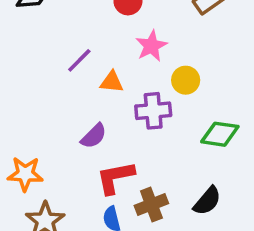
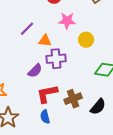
pink star: (151, 46) -> (67, 21), turned 30
purple cross: (153, 111) -> (56, 59), moved
brown cross: (151, 205) -> (73, 99), moved

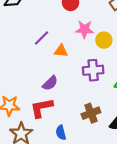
yellow circle: (86, 40) -> (104, 40), moved
purple cross: (56, 59) -> (93, 70), moved
red L-shape: (47, 94) -> (42, 108), moved

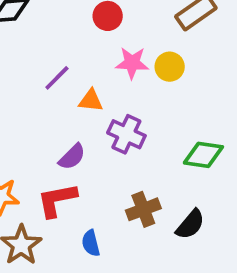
yellow circle: (104, 40) -> (170, 67), moved
purple cross: (93, 70) -> (126, 134), moved, turned 30

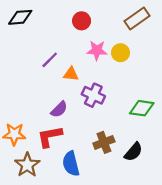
blue semicircle: (91, 243) -> (71, 164), size x1.5

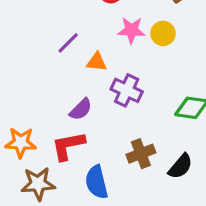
brown star: (27, 165) -> (38, 184), turned 30

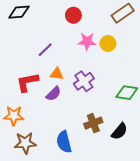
orange triangle: (97, 62) -> (57, 74), moved
purple cross: (127, 90) -> (84, 81), turned 30
red L-shape: (68, 146) -> (27, 82), moved

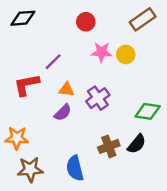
red L-shape: (27, 82) -> (27, 85), moved
black semicircle: (119, 131) -> (137, 144), moved

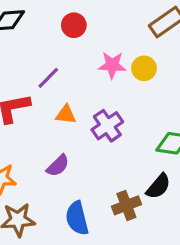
red circle: (86, 22) -> (74, 25), moved
purple semicircle: (63, 113) -> (58, 166), moved
brown cross: (109, 146) -> (126, 205), moved

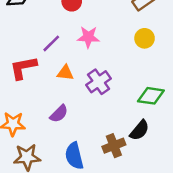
pink star: (112, 65) -> (88, 37), moved
yellow circle: (144, 68) -> (145, 38), moved

